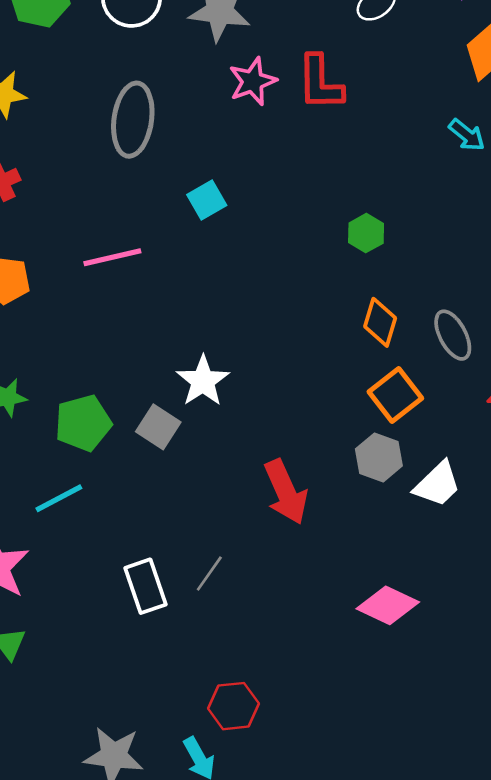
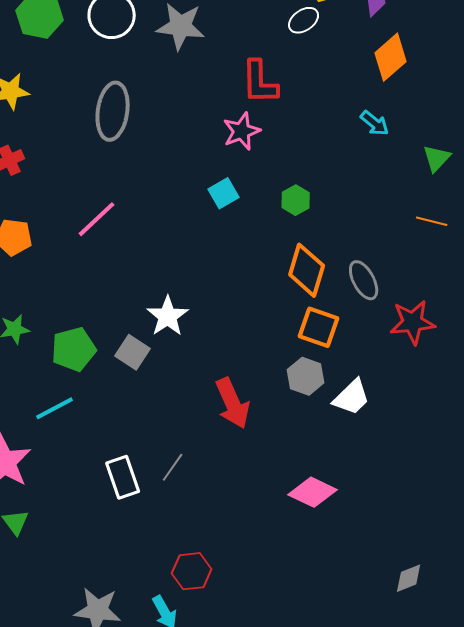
pink star: (253, 81) -> (242, 131), moved
cyan square: (207, 200) -> (224, 193), moved
pink line: (112, 257) -> (97, 219), turned -30
orange diamond: (380, 322) -> (307, 270), size x1.4
orange square: (395, 395) -> (319, 327), turned -33

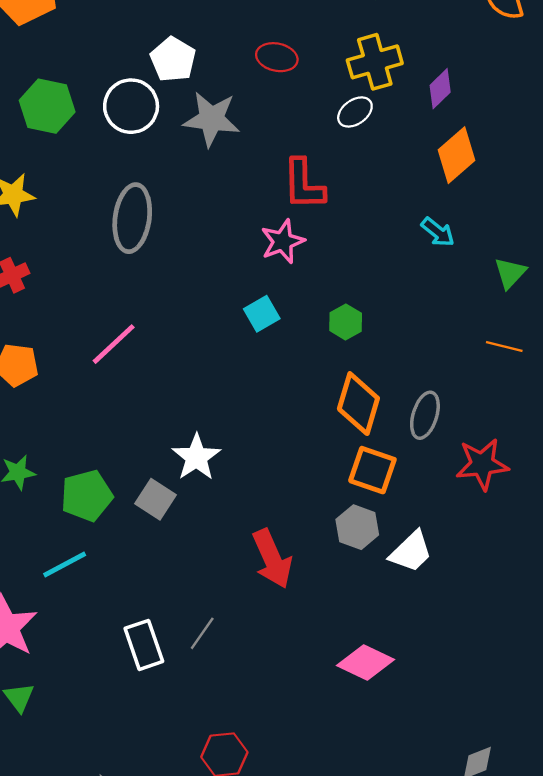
gray ellipse: (364, 280) -> (425, 415), turned 45

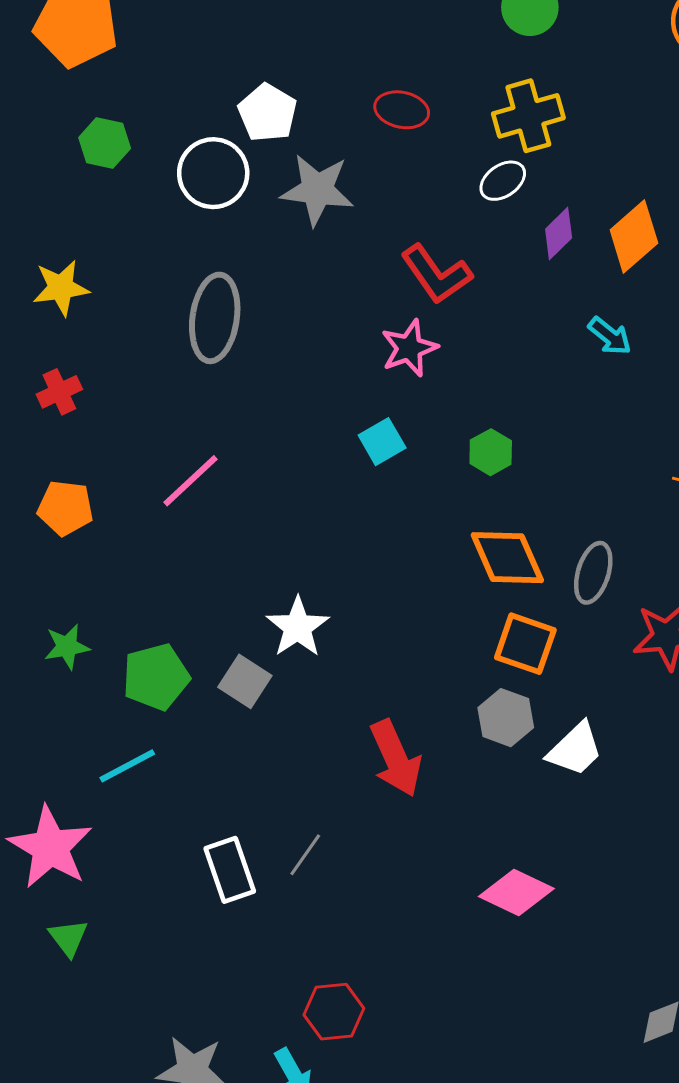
purple diamond: (440, 89) -> (559, 233), moved
green hexagon: (47, 106) -> (105, 143), moved, size x0.7
red L-shape: (304, 184) -> (436, 274), turned -34
orange diamond: (358, 404) -> (507, 558), turned -40

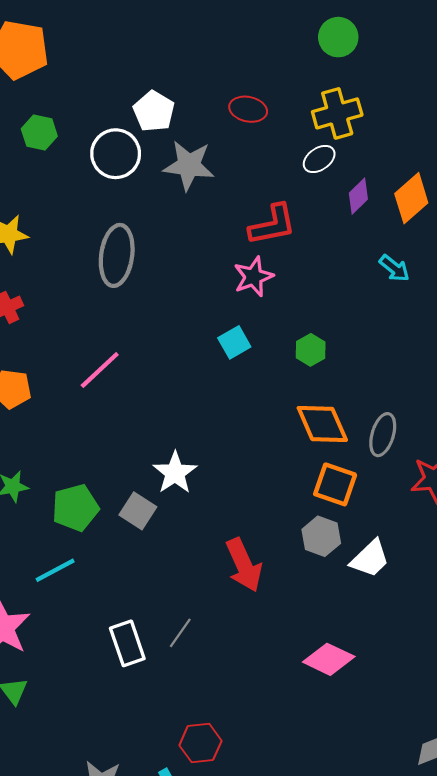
red L-shape: (436, 274) -> (272, 225), turned -66

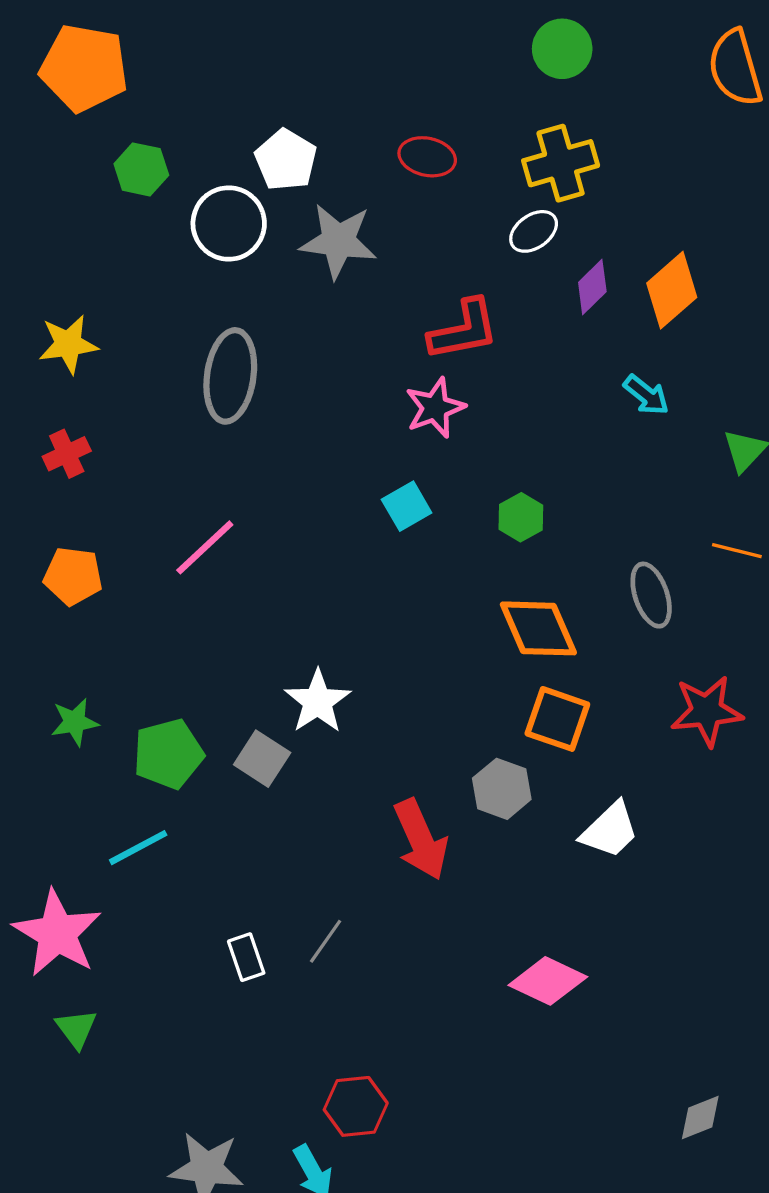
green hexagon: (39, 132) -> (141, 169), moved
gray ellipse: (383, 435) -> (651, 595), moved, turned -36
gray hexagon: (321, 536) -> (502, 789), moved
white rectangle: (127, 643) -> (246, 957), size x0.7

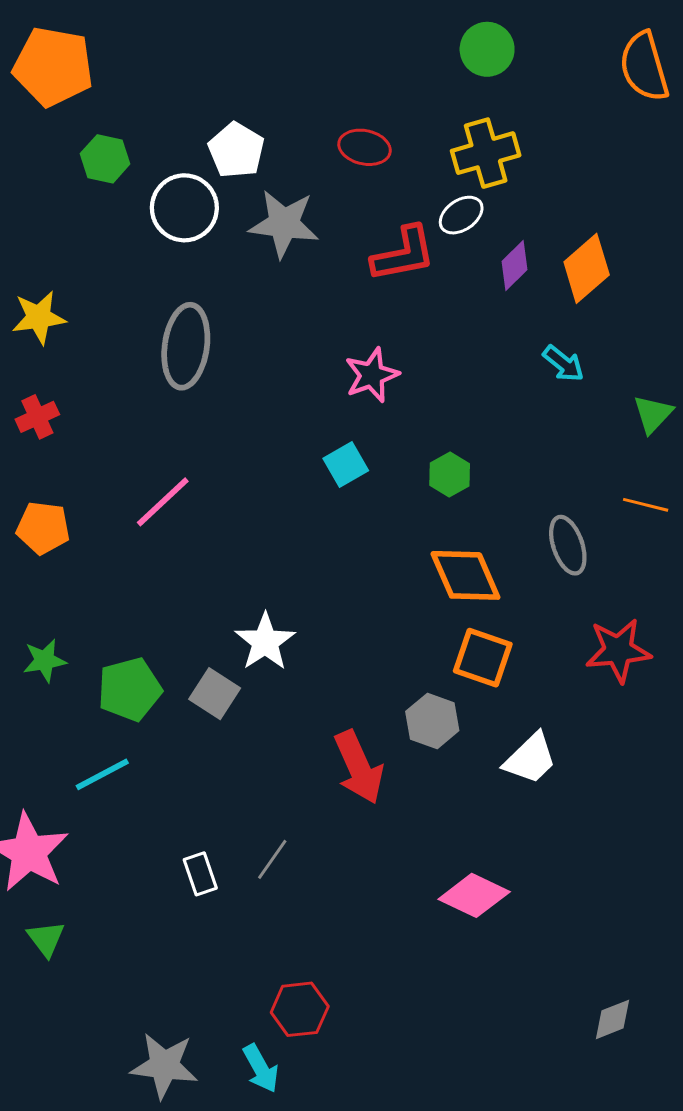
red L-shape: (464, 330) -> (403, 254), moved

